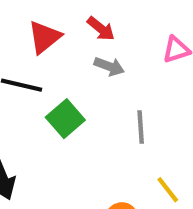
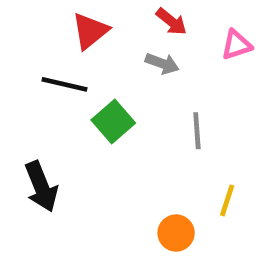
red arrow: (101, 29) -> (171, 22), moved
yellow line: (168, 190) -> (227, 200), turned 56

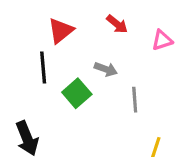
gray arrow: (162, 63) -> (106, 69), moved
black line: (65, 84) -> (43, 68), turned 72

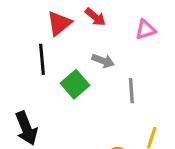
red arrow: (117, 24) -> (95, 17), moved
pink triangle: (162, 40) -> (145, 29), moved

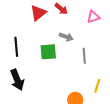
black line: (42, 59) -> (16, 47), moved
green square: (75, 84) -> (48, 52), turned 36

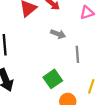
green square: (48, 52) -> (53, 79), moved, turned -30

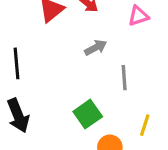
gray arrow: (58, 34) -> (96, 48), turned -48

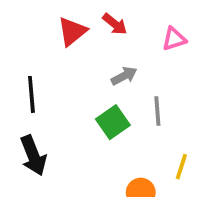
green square: (88, 114) -> (113, 122), moved

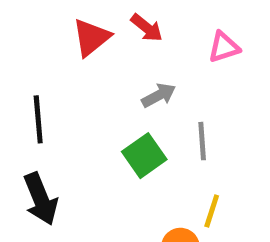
yellow line: (181, 167) -> (212, 211), moved

